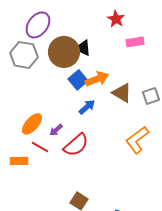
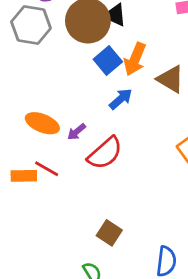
orange arrow: (97, 79) -> (135, 59), turned 135
orange ellipse: (32, 124) -> (42, 123), turned 70
red line: (40, 147) -> (47, 169), moved

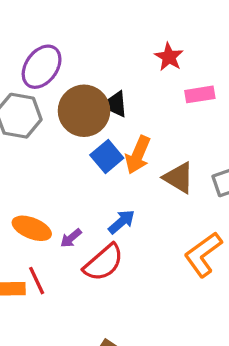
blue arrow: (121, 99) -> (122, 222), moved
red line: (47, 169) -> (37, 281), turned 35

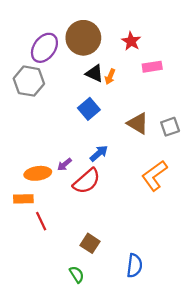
brown circle: (84, 111) -> (83, 38), moved
orange arrow: (138, 155) -> (110, 77), moved, size x0.6
orange ellipse: (32, 228) -> (38, 173), moved, turned -30
red line: (37, 281) -> (41, 221), moved

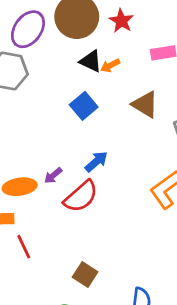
red star: (131, 41) -> (121, 21), moved
orange arrow: (110, 77) -> (110, 65), turned 40
brown triangle: (138, 123) -> (145, 104), moved

